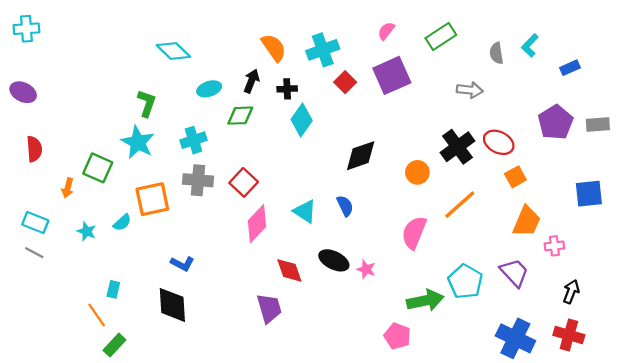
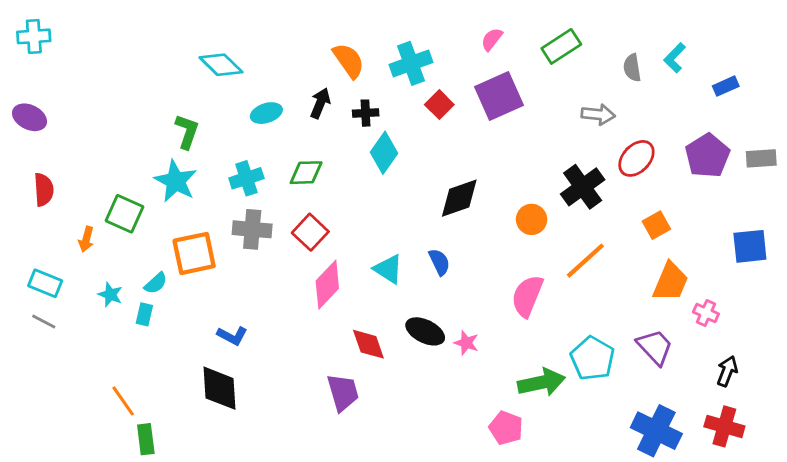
green diamond: (240, 116) -> (306, 173), moved
red ellipse: (499, 142) -> (636, 158), moved, turned -72
pink cross: (554, 246) -> (706, 313), turned 30
cyan rectangle: (113, 289) -> (144, 314), moved
green rectangle: (114, 345) -> (146, 439), turned -50

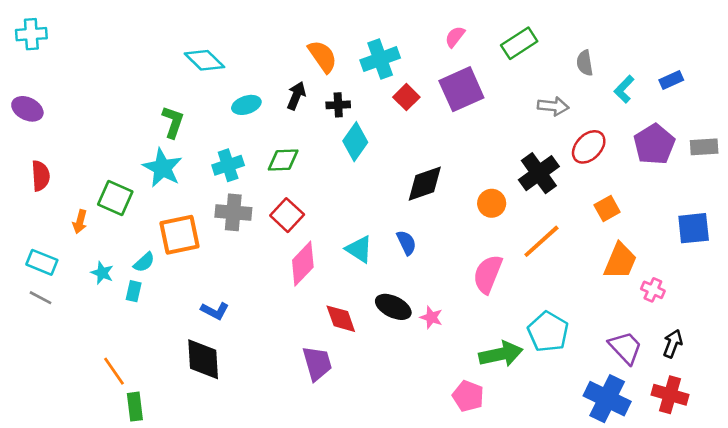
cyan L-shape: (675, 58) -> (624, 89), moved
purple trapezoid: (655, 347) -> (625, 348), moved

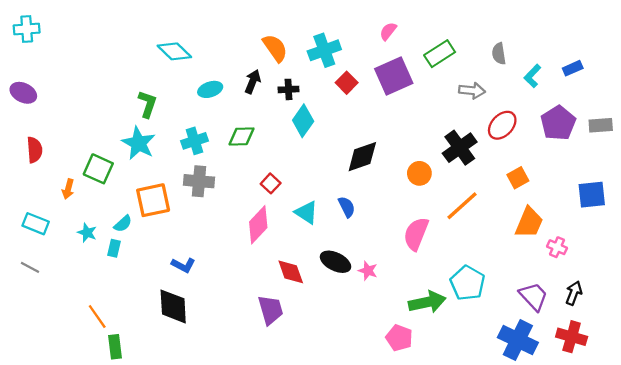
green rectangle: (519, 43) -> (440, 54), moved
red square: (287, 215) -> (271, 183), moved, size x0.7
gray line: (41, 298) -> (30, 267), moved

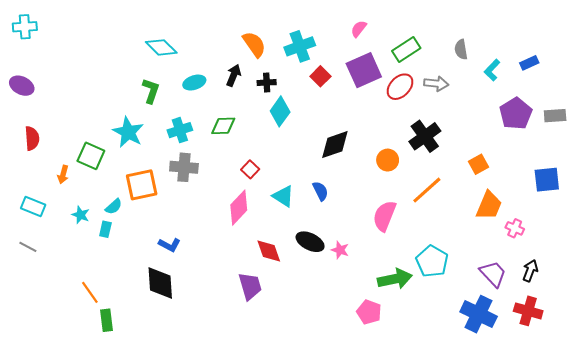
green L-shape: (148, 104) -> (151, 91), moved
red ellipse: (502, 125) -> (400, 87), moved

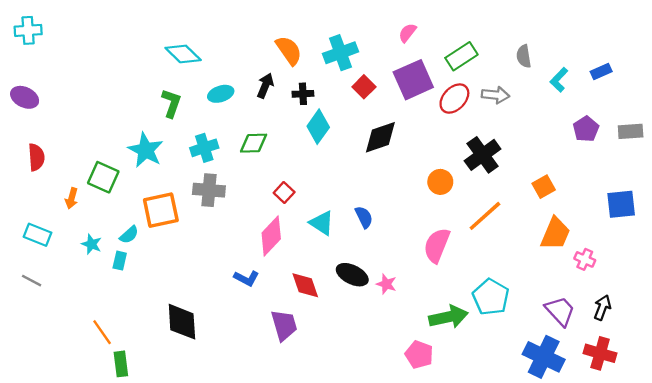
purple pentagon: (516, 114) -> (586, 129), size x0.7
black diamond: (335, 145) -> (380, 137), moved
blue L-shape: (170, 245) -> (247, 278), moved

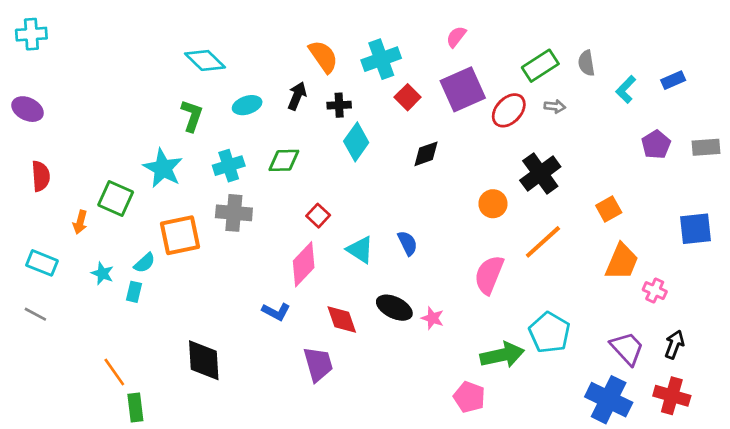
green rectangle: (461, 56) -> (540, 66), moved
gray arrow: (496, 95) -> (555, 106), size x0.7
black diamond: (380, 137) -> (426, 154), size x0.7

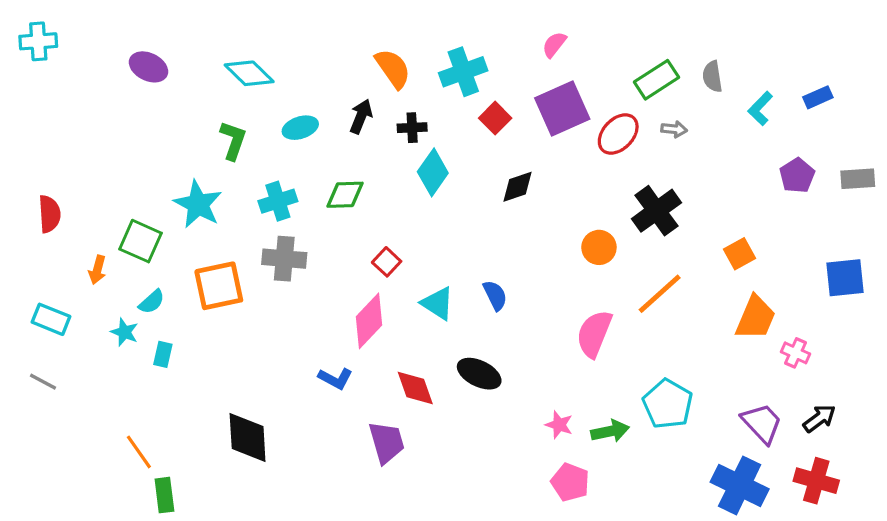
purple ellipse: (28, 109) -> (148, 67), moved
cyan semicircle: (145, 263) -> (152, 302), moved
pink star: (432, 318) -> (559, 425), moved
black arrow: (674, 344) -> (819, 418), turned 32
green arrow: (502, 355) -> (610, 431), size x0.7

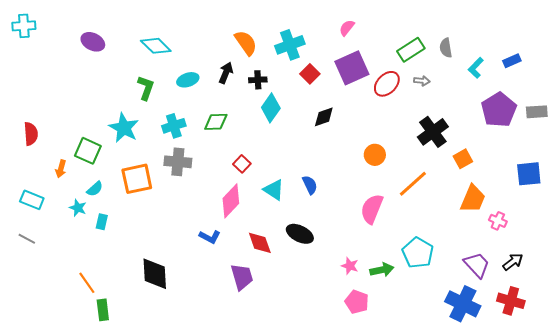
purple pentagon: (797, 176) -> (499, 110), size x1.6
black cross: (656, 211) -> (433, 132), moved

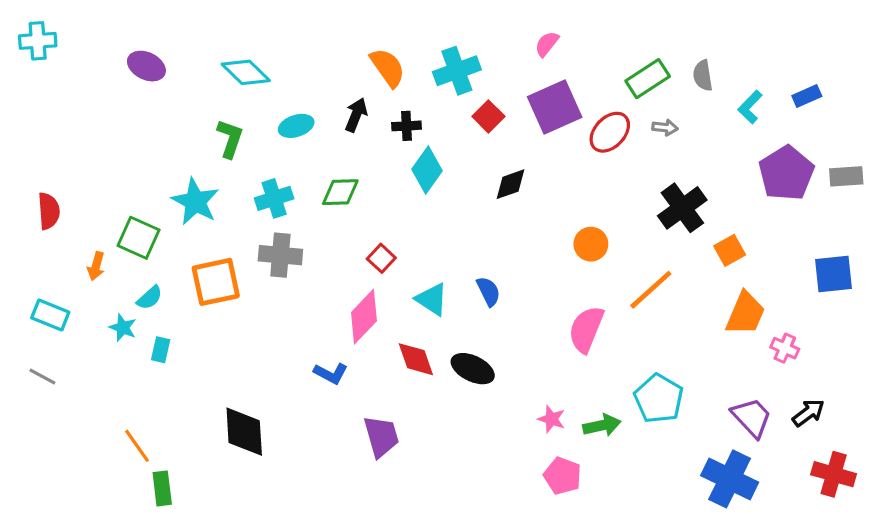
red diamond: (260, 243) -> (416, 359), moved
red cross: (511, 301) -> (834, 474), moved

